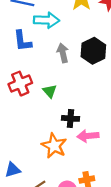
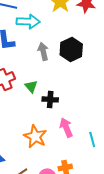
black cross: (70, 118) -> (50, 99), moved
pink arrow: (88, 136) -> (66, 127), turned 72

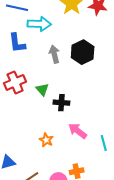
pink arrow: (66, 127) -> (78, 131), turned -30
orange star: (35, 136) -> (46, 140), size x0.6

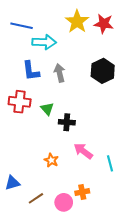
blue L-shape: (17, 43) -> (31, 71), moved
black hexagon: (83, 52) -> (103, 71), moved
red cross: (15, 82) -> (20, 102), turned 30

